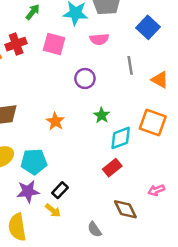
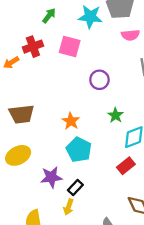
pink semicircle: (99, 39) -> (130, 35), moved
cyan pentagon: (34, 162) -> (79, 150), moved, turned 30
purple star: (28, 191) -> (51, 177), moved
yellow arrow: (53, 210) -> (69, 207), turned 70

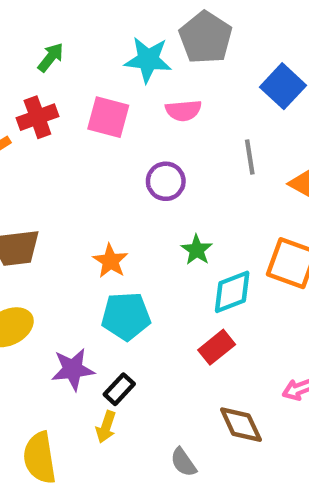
green arrow: (49, 16) -> (51, 57), moved
pink semicircle: (130, 35) -> (183, 110), moved
cyan pentagon: (79, 150) -> (126, 316), turned -30

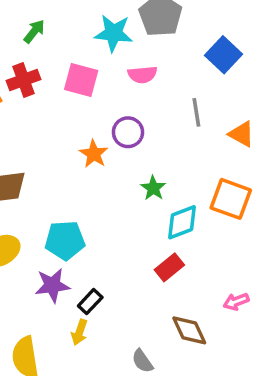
orange star: (110, 261) -> (94, 154), moved
cyan pentagon: (126, 316) -> (65, 240), moved

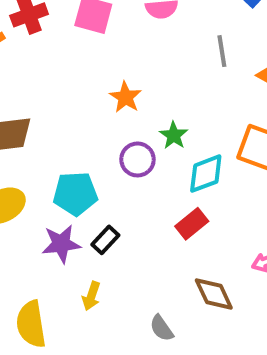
purple circle: (128, 132) -> (137, 159), moved
orange star: (94, 154) -> (125, 97), moved
black rectangle: (90, 302) -> (105, 240), moved

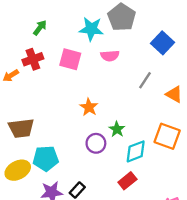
gray line: (222, 51) -> (145, 80), turned 42
cyan pentagon: (75, 194) -> (46, 158), moved

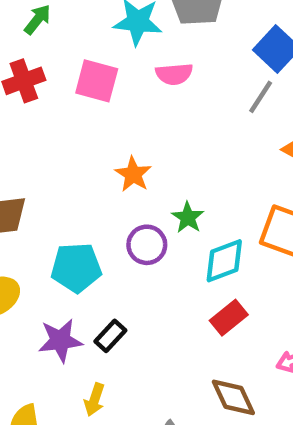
gray line: (145, 80) -> (261, 97), moved
cyan pentagon: (46, 158) -> (76, 268), moved
red rectangle: (127, 181) -> (229, 318), moved

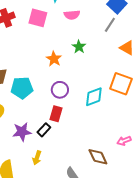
green star: (188, 217) -> (79, 47), moved
cyan pentagon: (76, 268) -> (22, 88), moved
red rectangle: (229, 318) -> (56, 114), moved, turned -35

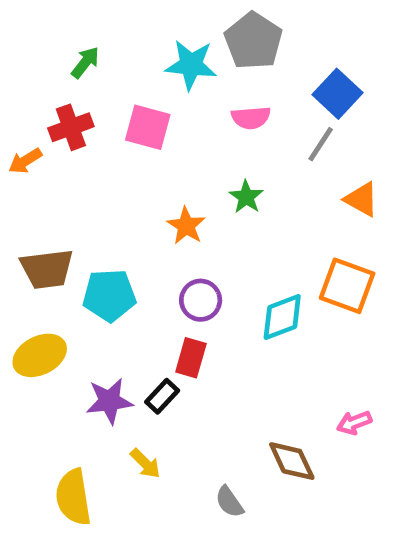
pink semicircle: (72, 15) -> (251, 118), moved
yellow arrow: (37, 158) -> (145, 463), turned -64

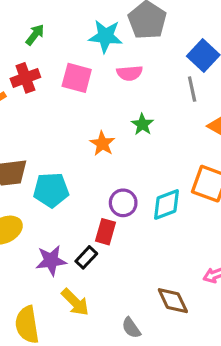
pink semicircle: (251, 118) -> (130, 73), moved
gray line: (321, 144) -> (192, 89), turned -45
purple circle: (201, 300) -> (123, 203), moved
yellow arrow: (145, 463) -> (75, 302), size x1.4

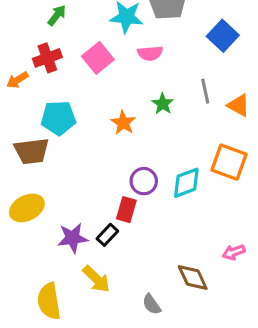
pink square: (77, 78) -> (98, 58), turned 36
gray line: (192, 89) -> (205, 91), moved
cyan pentagon: (51, 190) -> (58, 118), moved

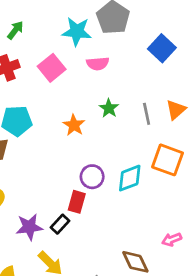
gray line: (205, 91) -> (147, 114), moved
orange triangle: (238, 105) -> (176, 110), turned 50

